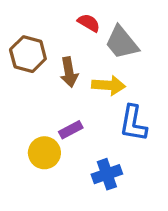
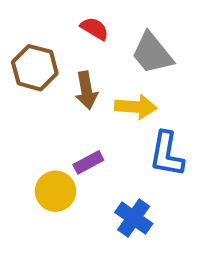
red semicircle: (89, 23) -> (95, 29), moved
blue cross: (107, 174) -> (134, 218), turned -36

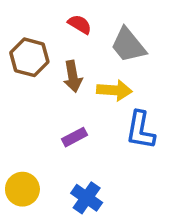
yellow circle: (55, 191) -> (22, 189), moved
blue cross: (134, 218) -> (87, 198), moved

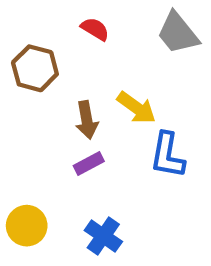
gray trapezoid: (128, 45) -> (178, 33), moved
brown arrow: (73, 76) -> (87, 120), moved
yellow arrow: (114, 90) -> (136, 108), turned 32

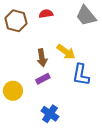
red semicircle: (95, 29) -> (46, 14), turned -40
brown hexagon: (35, 68) -> (16, 21), moved
yellow circle: (27, 226) -> (13, 91), moved

